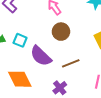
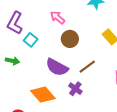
cyan square: (20, 40) -> (31, 40), moved, turned 32
purple cross: (60, 88) -> (75, 89), moved

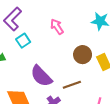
brown circle: (70, 39) -> (83, 55), moved

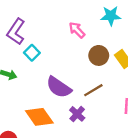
pink arrow: (57, 27) -> (77, 30), moved

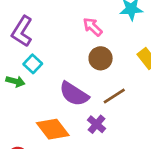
cyan square: (32, 53) -> (33, 64), moved
brown circle: (99, 55) -> (101, 58), moved

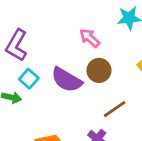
purple semicircle: (74, 94) -> (67, 80), moved

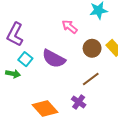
brown circle: (99, 70) -> (92, 48), moved

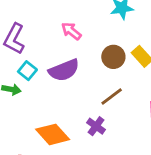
pink arrow: (70, 27) -> (71, 31), moved
purple semicircle: (54, 59) -> (64, 70), turned -50

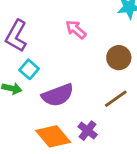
purple semicircle: (64, 70) -> (58, 95), moved
purple cross: (96, 126) -> (88, 131), moved

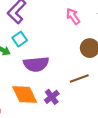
pink arrow: (76, 30) -> (73, 16), moved

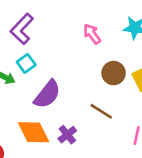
purple semicircle: (36, 64) -> (47, 94), turned -45
brown line: (79, 78) -> (101, 111), turned 54

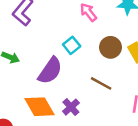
cyan square: (26, 63) -> (72, 45), moved

